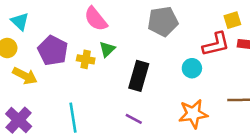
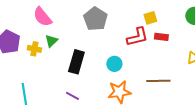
gray pentagon: (163, 21) -> (95, 19), turned -30
cyan circle: (192, 68) -> (114, 64), moved

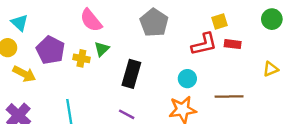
cyan circle: (114, 64) -> (187, 79), moved

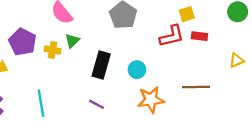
cyan circle: (187, 79) -> (137, 70), moved

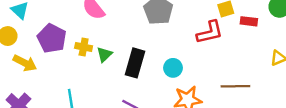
red rectangle: (199, 36) -> (249, 21), moved
green triangle: (72, 41) -> (104, 54), moved

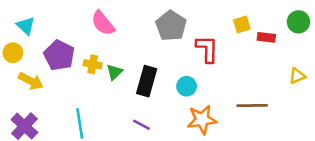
red L-shape: (210, 32) -> (207, 49), moved, turned -76

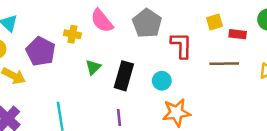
pink semicircle: (103, 23) -> (102, 21), moved
yellow cross: (93, 64) -> (72, 34), moved
brown line: (252, 105) -> (224, 64), moved
purple line: (142, 125) -> (119, 117), turned 56

